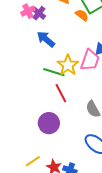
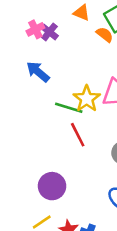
blue arrow: (46, 39) -> (38, 72), moved
purple circle: (49, 123) -> (52, 186), moved

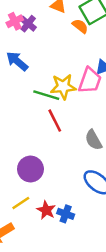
yellow star: (87, 99) -> (63, 87), turned 30

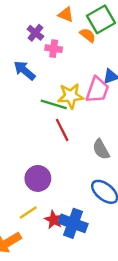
pink cross: (15, 21) -> (54, 49), moved, turned 35
blue cross: (66, 214) -> (73, 223), size x1.6

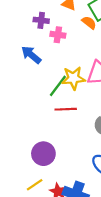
purple cross: (35, 33) -> (41, 20), turned -32
green line: (54, 104) -> (58, 86), turned -70
red line: (62, 130) -> (66, 109), turned -65

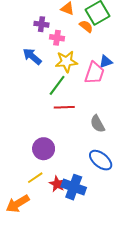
yellow star: (73, 78) -> (66, 62), moved

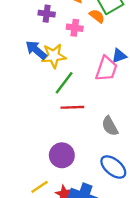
pink cross: (57, 38) -> (75, 28), moved
yellow star: (66, 62) -> (54, 56), moved
purple circle: (44, 149) -> (62, 155), moved

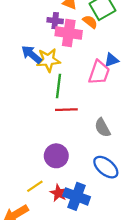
purple cross: (47, 14) -> (55, 21), moved
pink cross: (75, 28) -> (69, 33), size x1.6
green line: (64, 83) -> (59, 86), turned -30

